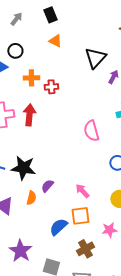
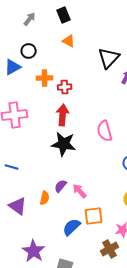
red arrow: (29, 115) -> (63, 115), moved
black star: (23, 168) -> (64, 144), moved
pink arrow: (82, 191) -> (80, 191), moved
brown cross: (85, 249) -> (110, 249), moved

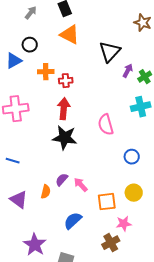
orange triangle: (69, 41) -> (70, 35), size x1.5
orange square: (94, 216) -> (107, 202), moved

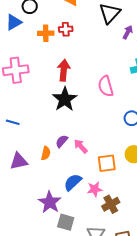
red cross: (66, 81) -> (66, 29), moved
black star: (65, 138) -> (65, 99), turned 30
purple triangle: (19, 200) -> (19, 161), turned -48
pink star: (124, 224) -> (95, 189), moved
purple star: (35, 245) -> (50, 202), moved

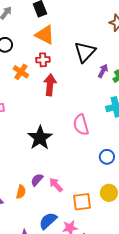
red cross: (66, 29) -> (43, 60), moved
orange cross: (46, 33) -> (21, 72), turned 35
red arrow: (64, 70) -> (50, 85), moved

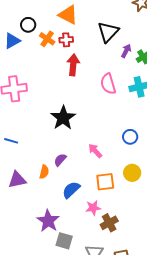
orange cross: (21, 72) -> (47, 39), moved
pink semicircle: (81, 125) -> (108, 84), moved
pink arrow: (56, 185) -> (95, 151), moved
blue semicircle: (48, 221) -> (71, 190), moved

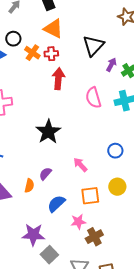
purple star: (48, 221) -> (33, 235), turned -30
gray square: (64, 241) -> (49, 255), turned 30

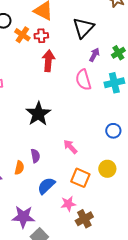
purple arrow: (111, 65) -> (94, 55), moved
blue circle: (115, 151) -> (113, 131), moved
purple semicircle: (45, 174) -> (35, 156), turned 128
orange square: (90, 196) -> (80, 178), turned 30

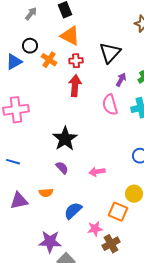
red cross: (41, 36) -> (76, 61), moved
pink arrow: (70, 147) -> (97, 172), turned -56
purple semicircle: (35, 156) -> (62, 168), moved, turned -32
orange semicircle: (19, 168) -> (46, 193), turned 72
orange square: (80, 178) -> (118, 212), moved

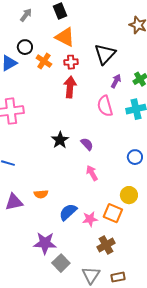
black star: (65, 139) -> (60, 140), size x0.7
purple semicircle: (62, 168) -> (87, 144), moved
pink arrow: (97, 172) -> (92, 173), turned 70
pink star: (95, 229) -> (90, 219), moved

